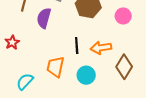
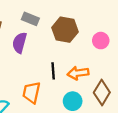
cyan circle: (86, 75) -> (73, 101), moved

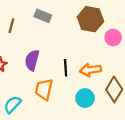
brown hexagon: (65, 30) -> (90, 19), moved
purple semicircle: (20, 43) -> (32, 60), moved

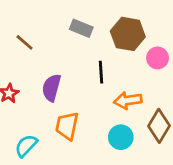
gray rectangle: (43, 16) -> (81, 28), moved
brown line: (11, 26) -> (25, 42), turned -64
black line: (66, 68) -> (101, 72), moved

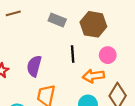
brown line: (25, 42) -> (13, 13), moved, turned -56
pink circle: (158, 58) -> (108, 55), moved

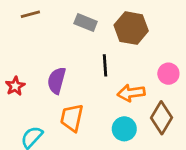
pink circle: (108, 55) -> (168, 74), moved

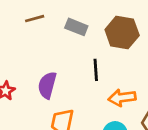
brown line: (30, 14) -> (35, 19), moved

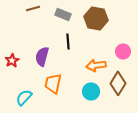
black line: (96, 70) -> (68, 41), moved

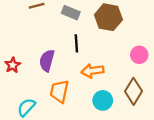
orange arrow: (96, 65) -> (92, 71), moved

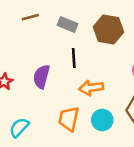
orange trapezoid: (59, 91) -> (69, 119), moved

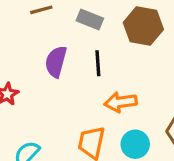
purple semicircle: (41, 77) -> (56, 62), moved

